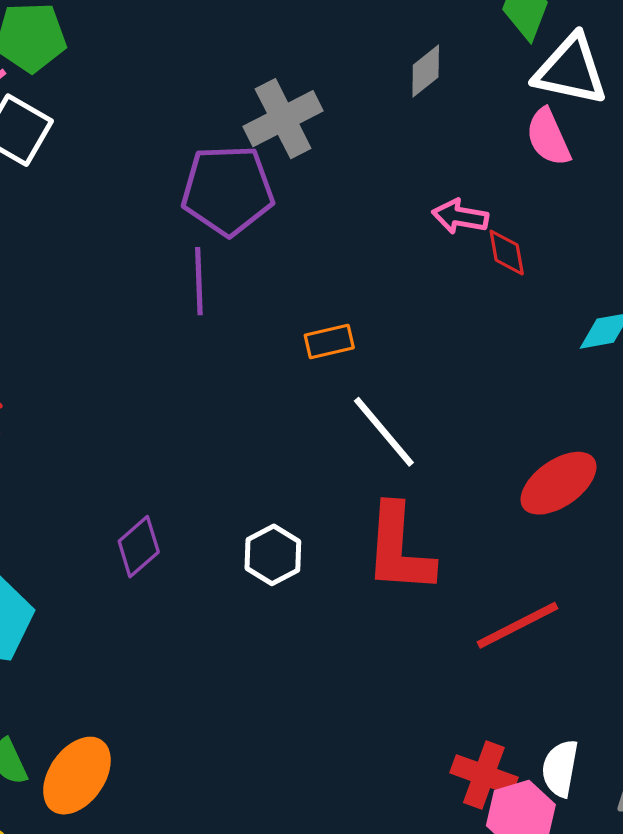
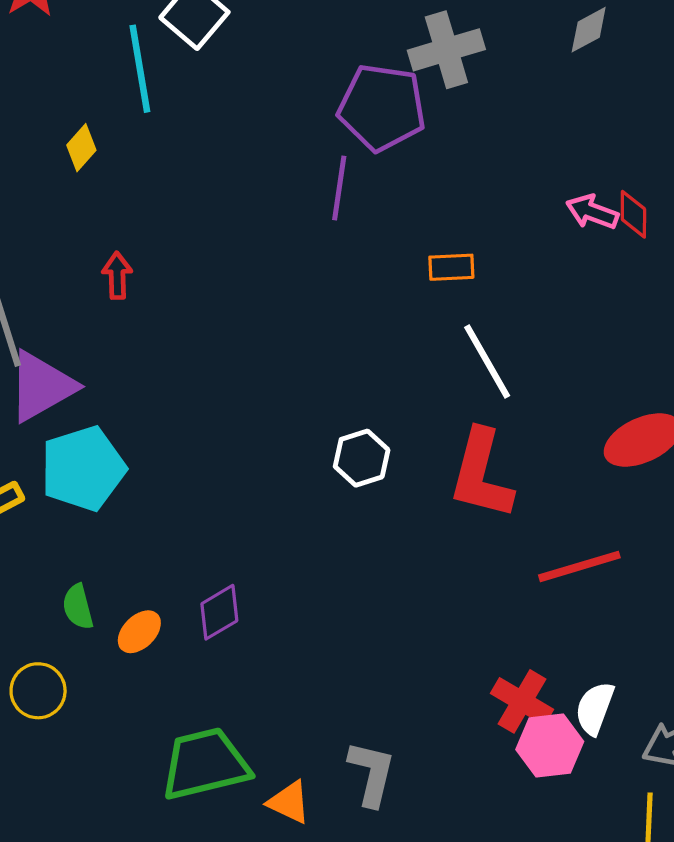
pink arrow: (460, 217) -> (592, 212), moved
purple diamond: (139, 547) -> (219, 612), moved
orange ellipse: (77, 776) -> (139, 632), size x0.6

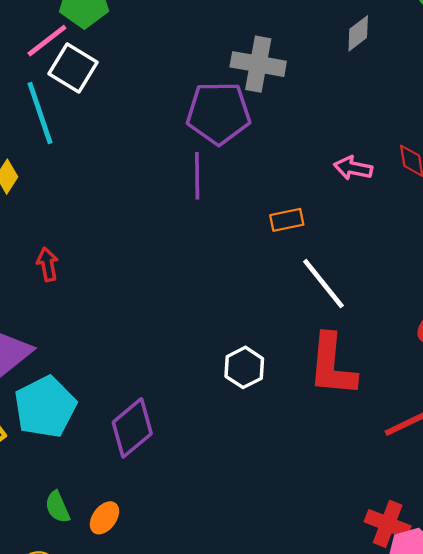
gray cross: (446, 50) -> (258, 64), turned 36
pink arrow: (592, 212) -> (353, 168), moved
purple diamond: (219, 612) -> (132, 428), moved, size x1.4

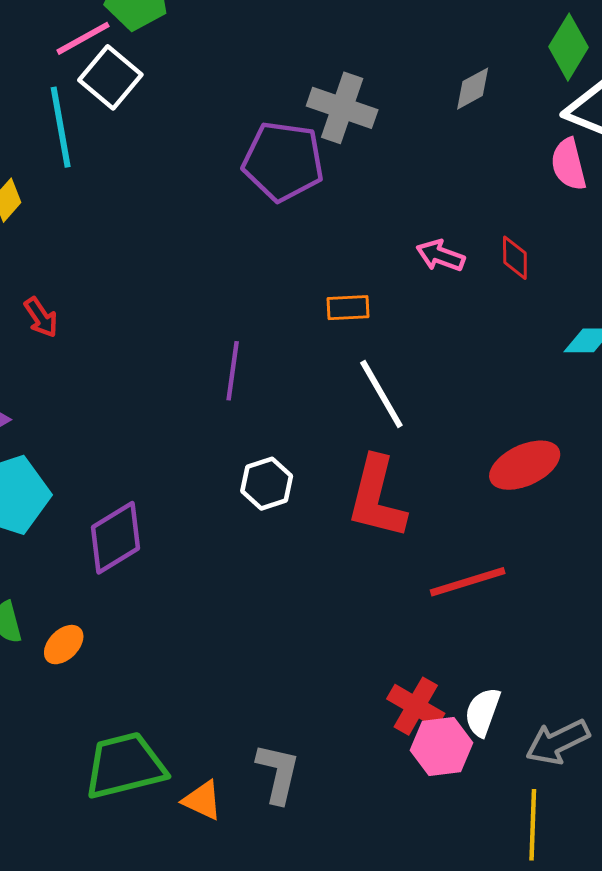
purple line: (197, 176) -> (233, 371), moved
red arrow: (48, 264) -> (41, 317), turned 148

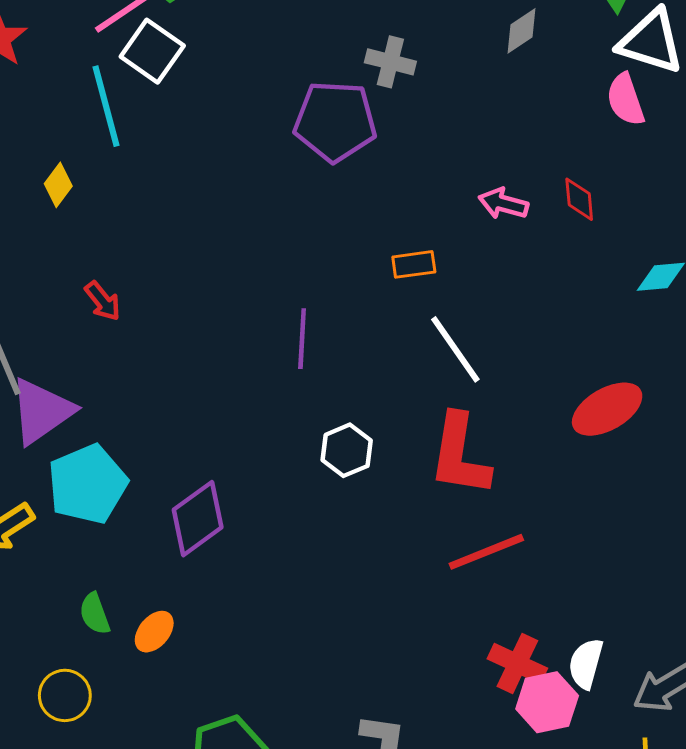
gray cross: (342, 108) -> (390, 62), size x0.7
red line: (468, 582) -> (486, 552), moved

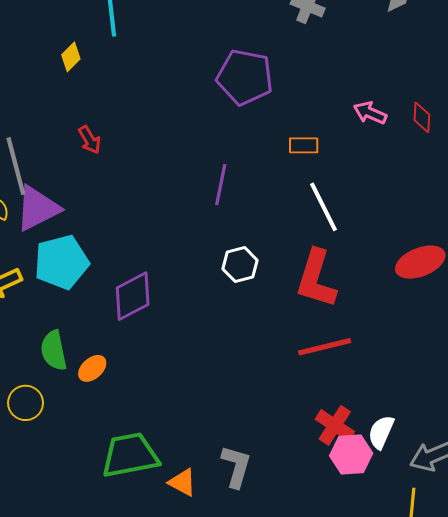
purple pentagon: (335, 121) -> (245, 77), moved
green semicircle: (95, 614) -> (54, 350), size x1.4

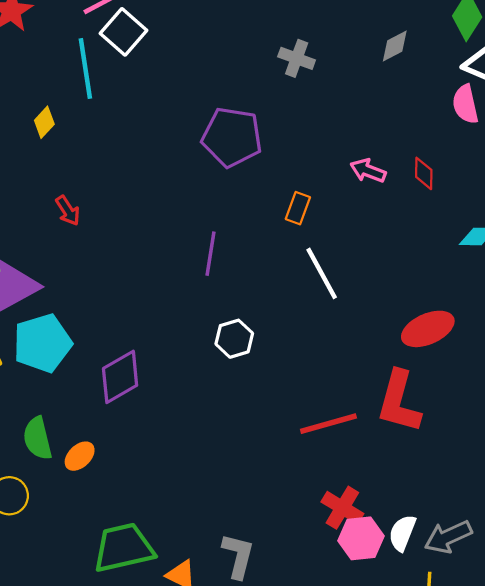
orange rectangle: (304, 145) -> (298, 208), turned -68
red L-shape: (316, 279) -> (399, 402), moved
white semicircle: (381, 432) -> (402, 533), moved

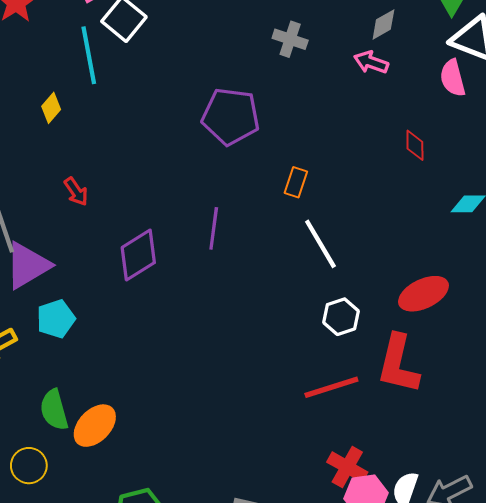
pink arrow: (368, 171) -> (371, 62), moved
white hexagon: (234, 339) -> (341, 317), moved
cyan pentagon: (42, 343) -> (56, 319), size x0.7
purple diamond: (120, 377) -> (138, 255), moved
orange ellipse: (80, 456) -> (95, 426), size x1.5

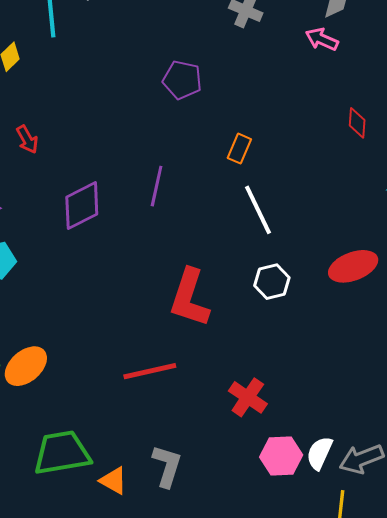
purple pentagon: (231, 116) -> (182, 80), size x0.7
red L-shape: (398, 364) -> (189, 298), moved
red line: (331, 387) -> (150, 371), moved
red cross: (347, 467) -> (248, 397), moved

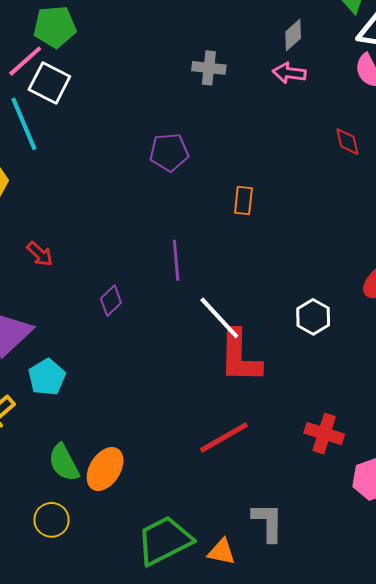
purple diamond: (82, 206) -> (111, 301), size x0.6
white line: (258, 210) -> (219, 318), moved

